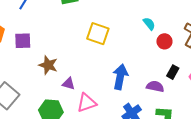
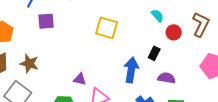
purple square: (23, 41) -> (46, 21), moved
brown star: (48, 65) -> (29, 64), moved
black rectangle: (173, 72) -> (154, 53), moved

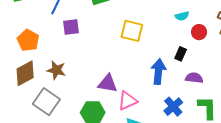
cyan semicircle: (157, 16) -> (182, 16), turned 120
purple triangle: (80, 79) -> (108, 83), size x1.5

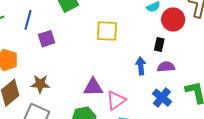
red circle: (199, 32) -> (173, 19), size x1.5
blue arrow: (158, 72) -> (141, 66), size x0.7
purple semicircle: (194, 78) -> (166, 67), moved

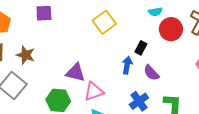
yellow square: (107, 31) -> (104, 22), turned 35
black rectangle: (159, 44) -> (141, 48), moved
purple semicircle: (166, 67) -> (151, 73), turned -144

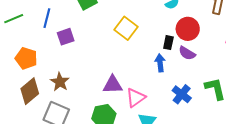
red circle: (171, 29) -> (188, 29), moved
brown star: (26, 55) -> (60, 82), turned 30
purple semicircle: (151, 73) -> (187, 53), moved

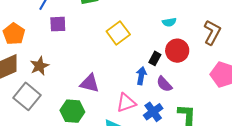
purple semicircle: (187, 53) -> (164, 84), moved
pink triangle: (136, 98) -> (126, 103), moved

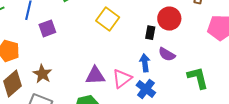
blue arrow: (141, 76) -> (145, 63), moved
pink triangle: (126, 103) -> (122, 79), moved
blue cross: (153, 112) -> (146, 89), moved

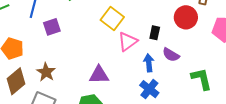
red circle: (169, 19) -> (186, 17), moved
pink triangle: (122, 79) -> (128, 42), moved

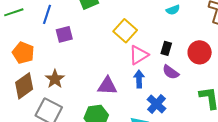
red circle: (186, 17) -> (200, 52), moved
purple semicircle: (171, 55) -> (171, 72), moved
blue arrow: (149, 63) -> (139, 79), moved

